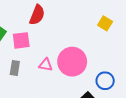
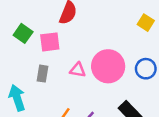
blue circle: (105, 81) -> (146, 69), moved

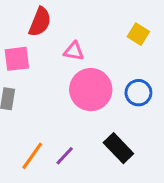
pink triangle: (78, 70) -> (74, 51), moved

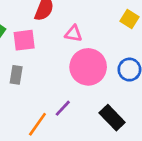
purple line: (65, 156) -> (63, 108), moved

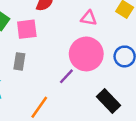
pink triangle: (73, 34) -> (89, 18), moved
purple line: (63, 108) -> (66, 76), moved

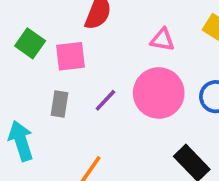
purple line: (66, 76) -> (105, 100), moved

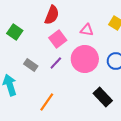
pink square: (71, 56) -> (58, 39), moved, turned -30
gray rectangle: (59, 104) -> (31, 65), turned -64

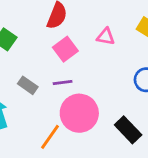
pink circle: (85, 59) -> (79, 113), moved
purple line: (56, 63) -> (63, 83), turned 40

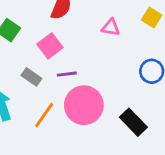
pink square: (65, 49) -> (50, 46), moved
orange line: (50, 137) -> (44, 115), moved

